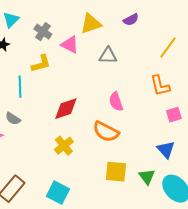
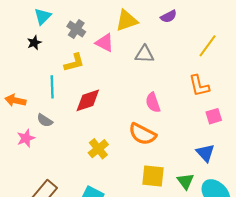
red diamond: (66, 109) -> (88, 100), moved

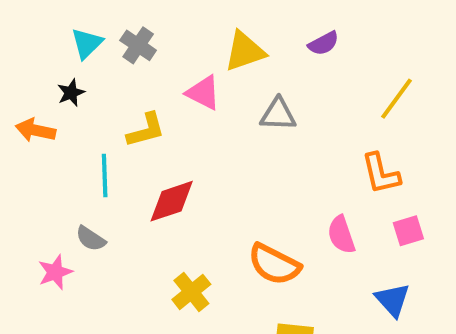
gray cross: (76, 29) -> (138, 45), moved
orange arrow: (15, 100) -> (36, 130), moved
pink semicircle: (153, 103) -> (341, 235), moved

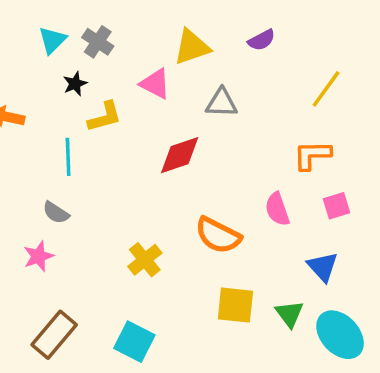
black star: (71, 93) -> (75, 84), moved
orange L-shape: (381, 174) -> (312, 155), turned 102
red diamond: (172, 201) -> (180, 155), moved
pink star: (55, 272) -> (38, 256), moved

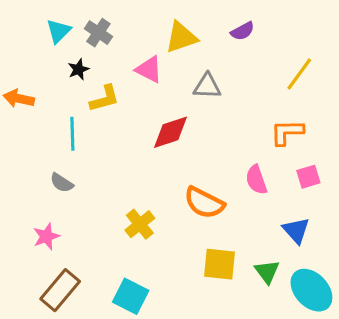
pink star: (38, 256) -> (46, 236), moved

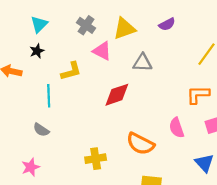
gray cross: (98, 33) -> (86, 25), moved
black star: (79, 69) -> (37, 51), moved
yellow cross: (140, 224) -> (96, 159), turned 30

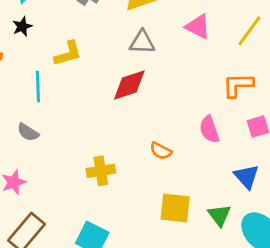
pink triangle: (102, 51) -> (198, 27), moved
gray triangle: (142, 63) -> (142, 42), moved
orange semicircle: (140, 144) -> (161, 151), size x0.6

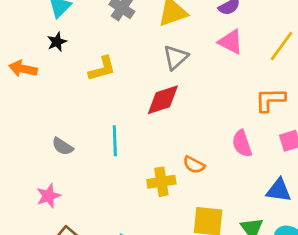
gray triangle: (142, 42) -> (176, 57), turned -44
cyan line: (38, 87) -> (115, 141), moved
yellow cross: (101, 171) -> (161, 182), moved
blue triangle: (247, 177) -> (279, 190), turned -40

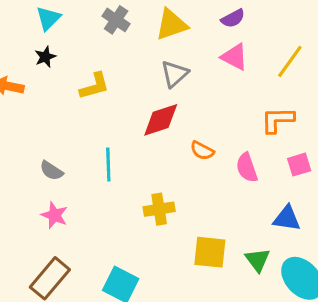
orange semicircle: (194, 165) -> (202, 151), moved
pink star: (48, 196) -> (55, 215), moved, turned -30

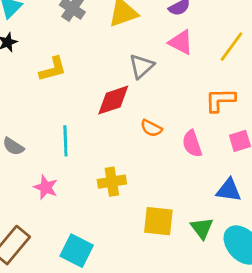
gray triangle: (175, 74) -> (141, 66), moved
pink star: (55, 215) -> (46, 187), moved

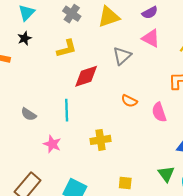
yellow L-shape: (53, 69) -> (67, 49), moved
red diamond: (113, 100) -> (86, 76), moved
yellow square: (158, 221) -> (125, 183), moved, size x0.6

